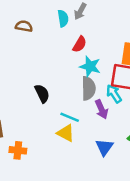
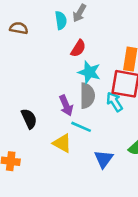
black semicircle: (42, 94) -> (29, 119), moved
purple arrow: (101, 109) -> (66, 105), moved
cyan line: (70, 117) -> (81, 127), moved

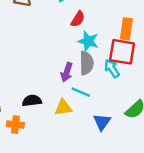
purple arrow: (66, 105) -> (67, 72), turned 42
black semicircle: (29, 119) -> (32, 101), moved, turned -72
yellow triangle: (62, 143) -> (63, 108), turned -36

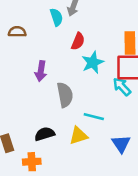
cyan star: (88, 41) -> (93, 62), turned -30
gray semicircle: (86, 63) -> (65, 95), moved
purple arrow: (67, 72) -> (41, 71), moved

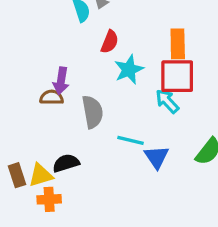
brown semicircle: (17, 32) -> (52, 97), moved
yellow triangle: (78, 136) -> (41, 175), moved
blue triangle: (121, 144) -> (157, 157), moved

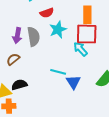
red semicircle: (110, 42) -> (47, 13), turned 48
brown semicircle: (52, 97) -> (13, 59), moved, turned -40
gray semicircle: (93, 112) -> (34, 37), moved

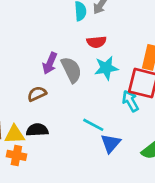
gray semicircle: (34, 37) -> (71, 70), turned -30

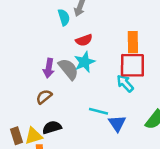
cyan star: (106, 68) -> (84, 62), moved

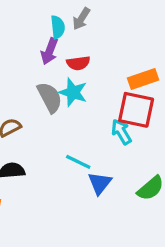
orange rectangle: (133, 42) -> (143, 79), turned 60
cyan star: (84, 62) -> (73, 92), turned 30
purple arrow: (49, 68) -> (49, 51), moved

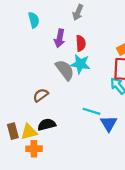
cyan semicircle: (58, 27) -> (34, 20), moved
red semicircle: (78, 63) -> (81, 43), turned -77

